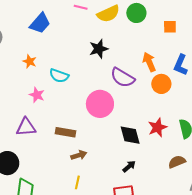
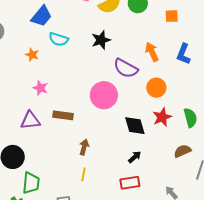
cyan semicircle: (59, 76) -> (59, 39), moved
orange circle: (161, 84) -> (156, 88), moved
brown rectangle: (66, 132) -> (63, 115), moved
brown arrow: (79, 155) -> (84, 147), turned -56

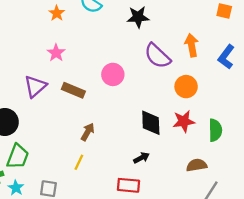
pink circle: (104, 95) -> (113, 74), moved, size x0.7
purple triangle: (30, 120) -> (35, 86), turned -50

